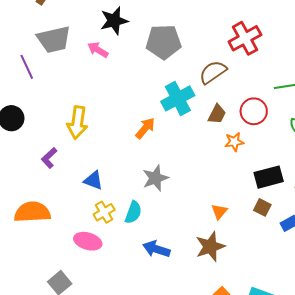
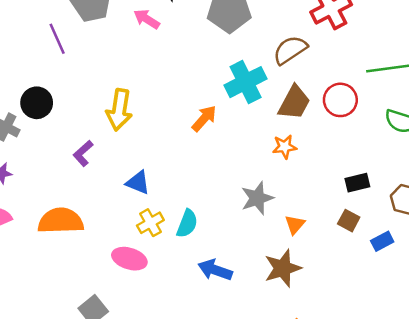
brown trapezoid: (217, 114) -> (294, 103), size x1.4
orange star: (234, 142) -> (285, 147), moved
black rectangle: (269, 177) -> (357, 183), size x0.7
gray star: (155, 178) -> (257, 198), moved

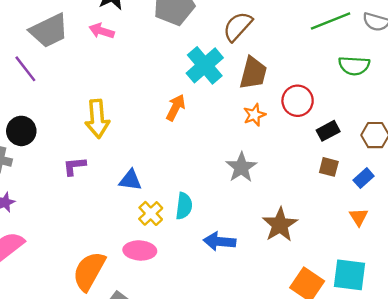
red circle: (340, 100) -> (298, 101), moved
purple L-shape: (83, 153) -> (74, 166), turned 50
orange semicircle: (61, 221) -> (89, 271), moved, turned -45
orange triangle: (295, 225) -> (359, 217), moved

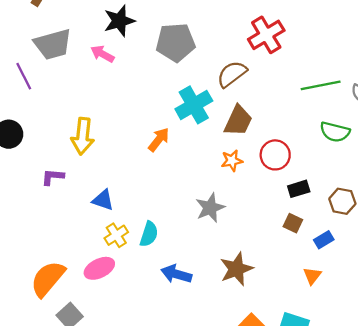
pink ellipse: (140, 250) -> (99, 268), turned -40

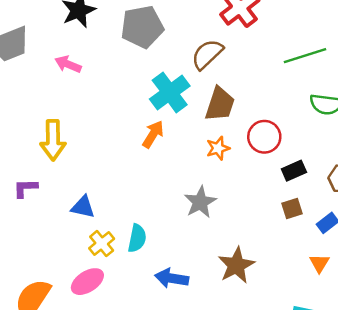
pink arrow: (102, 54) -> (68, 64), moved
orange arrow: (159, 140) -> (153, 134), moved
brown square: (293, 223) -> (292, 209), turned -36

